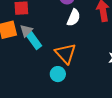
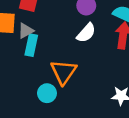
cyan rectangle: (34, 41) -> (31, 45), turned 30

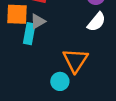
cyan rectangle: (31, 45) -> (29, 34), moved

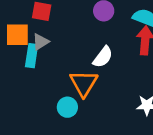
white semicircle: (97, 22) -> (103, 57), moved

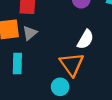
cyan rectangle: (32, 56) -> (17, 64), moved

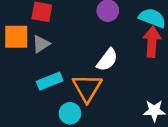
cyan rectangle: (17, 64) -> (50, 81), moved, turned 60

